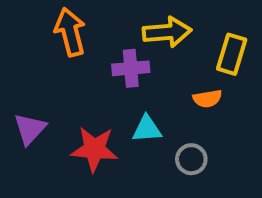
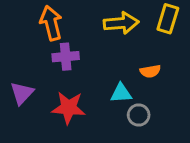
yellow rectangle: (232, 54) -> (168, 19), moved
purple cross: (131, 68) -> (66, 57), moved
cyan triangle: (147, 129) -> (121, 93), moved

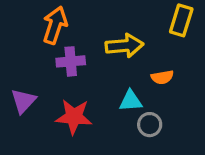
orange arrow: (51, 23) -> (55, 25), turned 32
yellow arrow: (121, 23) -> (124, 46), moved

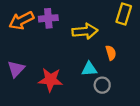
orange arrow: (55, 25) -> (21, 20), moved, turned -135
purple cross: (71, 61) -> (48, 18), moved
orange semicircle: (162, 77) -> (111, 53), turned -96

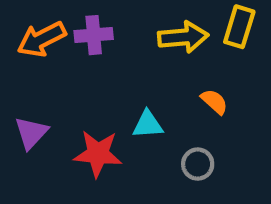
yellow arrow: (85, 31) -> (183, 37), moved
orange semicircle: (111, 53) -> (214, 102), turned -32
cyan triangle: (89, 69) -> (148, 124), moved

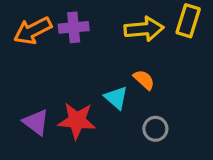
orange semicircle: (214, 102) -> (144, 80), moved
cyan triangle: (148, 124) -> (116, 98), turned 45
purple triangle: (31, 133) -> (36, 122), moved, turned -36

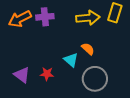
red star: (77, 121) -> (47, 74), size x0.6
gray circle: (155, 129) -> (95, 79), size x1.6

